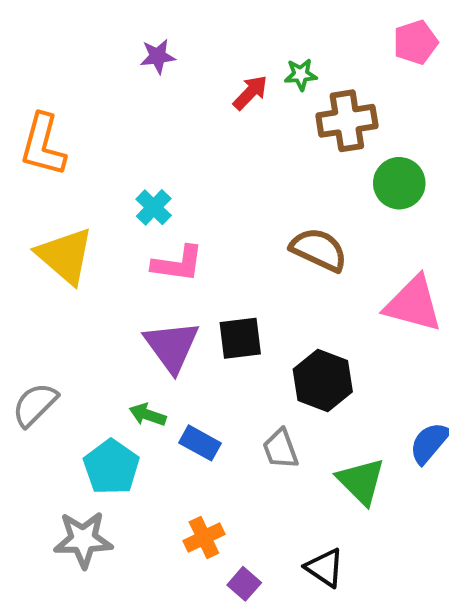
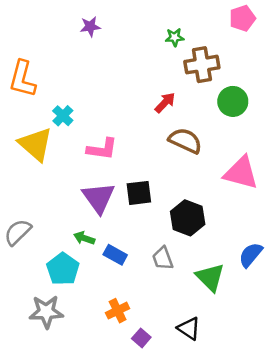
red arrow: (250, 93) -> (165, 103), moved
cyan cross: (154, 207) -> (63, 116), moved

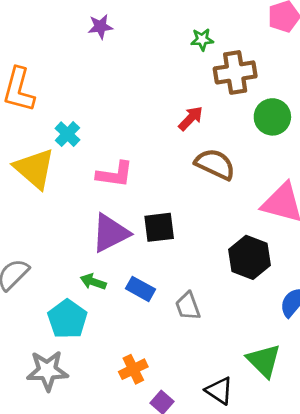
purple triangle: (99, 198) -> (110, 233), turned 39
black hexagon: (188, 218) -> (249, 257), moved
blue rectangle: (115, 255) -> (141, 289), moved
green triangle: (210, 277) -> (264, 361), moved

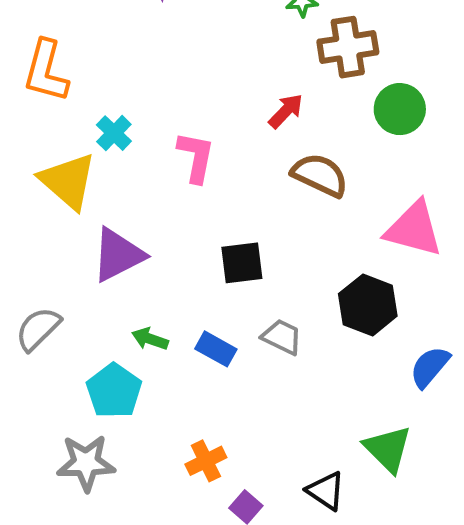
pink L-shape: (115, 174) -> (196, 157), moved, turned -87
purple triangle: (110, 233) -> (118, 255), moved
gray trapezoid: (188, 306) -> (282, 337), moved, turned 136

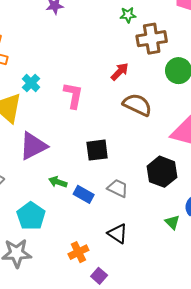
green arrow: (150, 339) -> (58, 182), moved
green triangle: (388, 449) -> (172, 222), moved, size x0.6
black triangle: (326, 491) -> (118, 234), moved

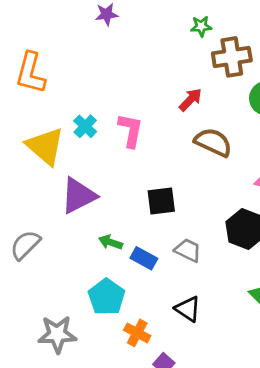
cyan cross: (31, 83) -> (85, 126), moved
cyan pentagon: (31, 216) -> (107, 297), moved
orange cross: (78, 252) -> (137, 333), turned -36

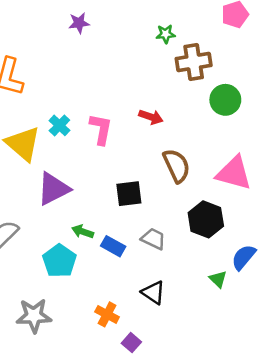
red arrow: (191, 100) -> (151, 117), moved, turned 65
brown semicircle: (213, 142) -> (177, 166), moved, turned 40
cyan pentagon: (107, 297) -> (59, 261), moved

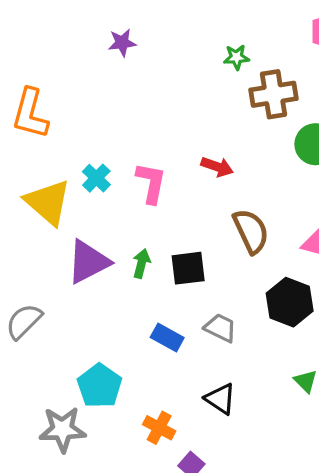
green arrow: (83, 232) -> (141, 263), moved, turned 85
cyan pentagon: (59, 261) -> (100, 386), moved

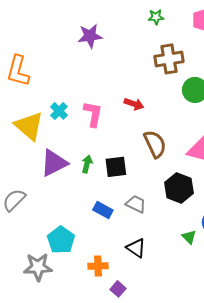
purple star: (122, 43) -> (90, 36), moved, size x1.4
green star: (236, 57) -> (156, 17), moved
orange cross: (159, 428) -> (98, 266), turned -30

